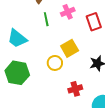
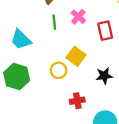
pink cross: (68, 12) -> (78, 17), turned -32
yellow square: (70, 48) -> (76, 56), turned -30

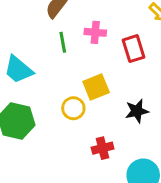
pink cross: (78, 17) -> (95, 32), turned -32
yellow square: (76, 56) -> (96, 87), turned 36

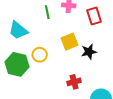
yellow circle: (73, 108) -> (40, 55), moved
black star: (137, 111) -> (89, 52), moved

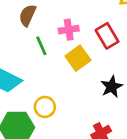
yellow square: (69, 42) -> (78, 58), moved

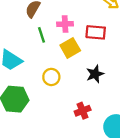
red rectangle: (107, 36) -> (96, 32), turned -60
yellow circle: (45, 107) -> (51, 77), moved

